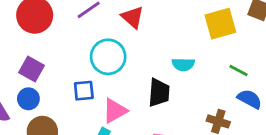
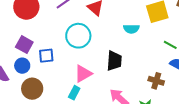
cyan semicircle: (183, 64) -> (131, 29), moved
blue square: (84, 91) -> (46, 56), moved

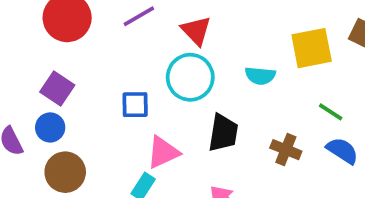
cyan circle: (78, 36) -> (190, 77), moved
blue square: (46, 56) -> (135, 105), moved
brown cross: (156, 81) -> (286, 150), moved

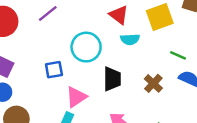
red triangle: (196, 31) -> (119, 15), moved
brown cross: (286, 150) -> (153, 83), turned 30

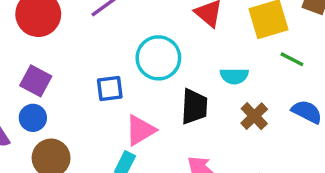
cyan semicircle: (130, 39) -> (234, 76), moved
green line: (178, 55) -> (292, 59), moved

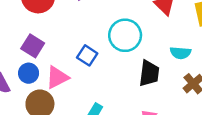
blue square: (110, 89) -> (87, 55), turned 36
pink triangle: (140, 130) -> (57, 77), moved

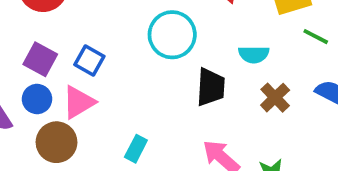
blue square: (87, 55) -> (89, 60), moved

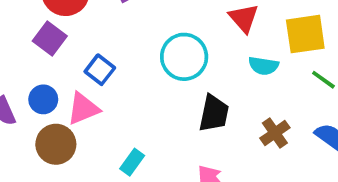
cyan semicircle: (254, 54) -> (263, 66), moved
purple square: (40, 59) -> (50, 38), moved

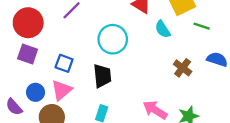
cyan semicircle: (263, 66) -> (163, 29), turned 66
black trapezoid: (214, 113) -> (102, 76), moved

